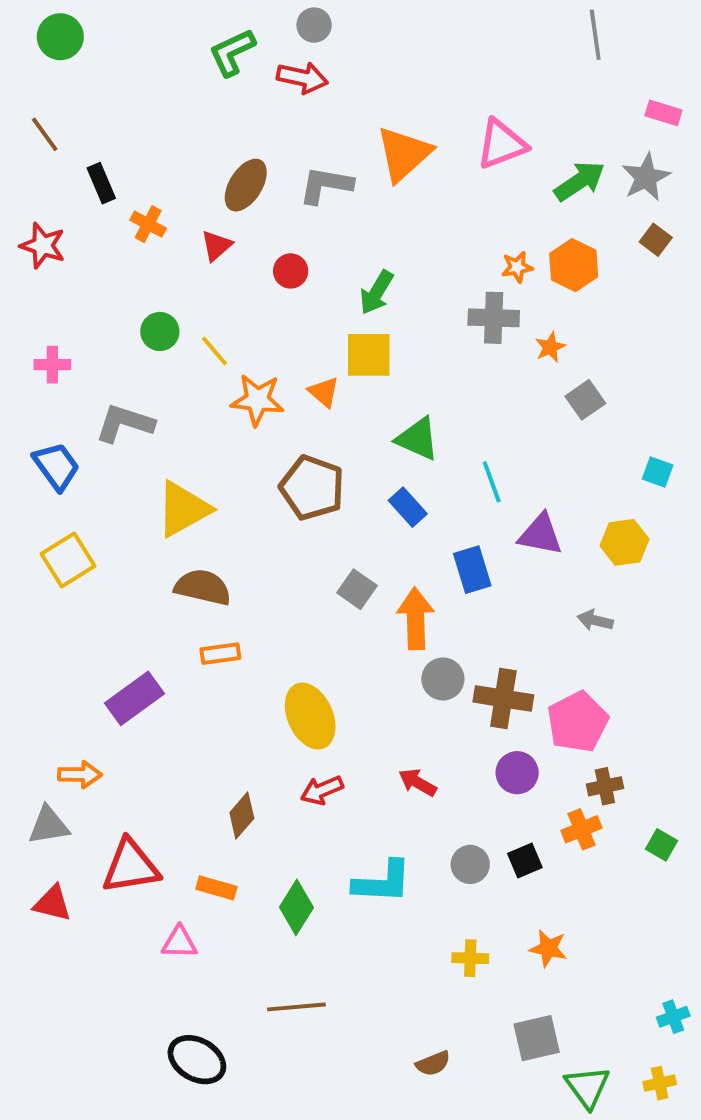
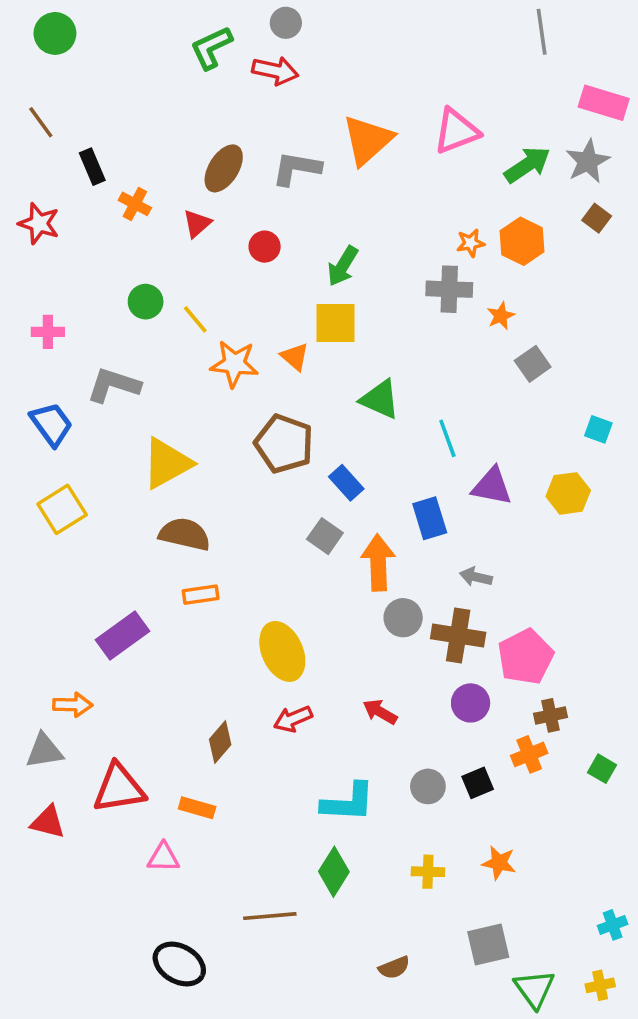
pink rectangle: (663, 113) -> (604, 103), size x1.5
blue rectangle: (408, 507) -> (346, 483), moved
gray arrow: (595, 620) -> (476, 577), moved
green diamond: (296, 907) -> (334, 872), moved

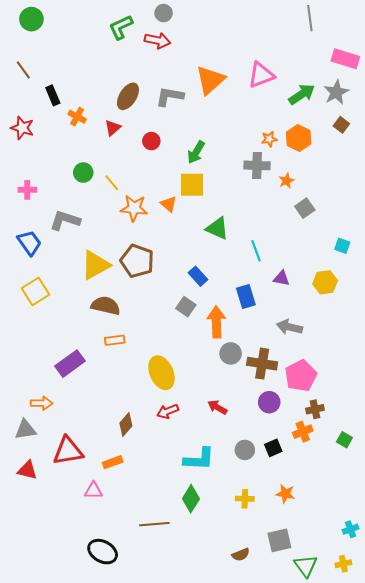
brown pentagon: (284, 444) -> (137, 261), moved
purple triangle: (492, 486) -> (281, 278), size x0.7
gray arrow: (476, 577) -> (290, 327), moved, size x1.4
orange rectangle: (197, 808) -> (113, 462), turned -36
brown semicircle: (394, 968) -> (241, 555), moved

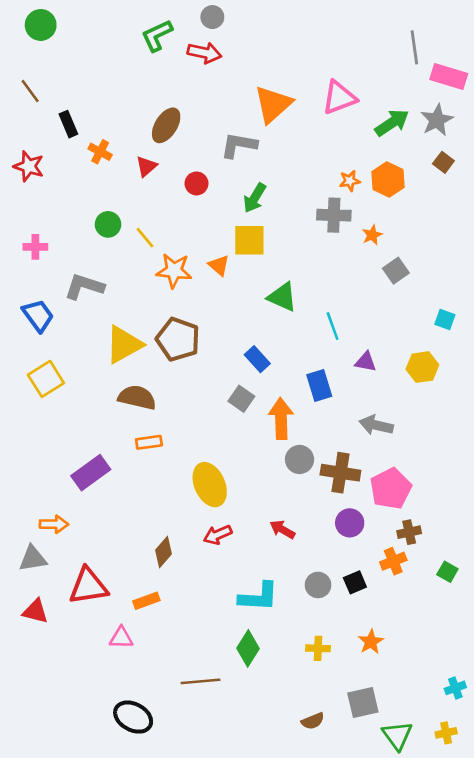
gray line: (310, 18) -> (414, 47), moved
gray L-shape: (170, 96) -> (239, 145), moved
orange star: (285, 494) -> (371, 642), turned 30

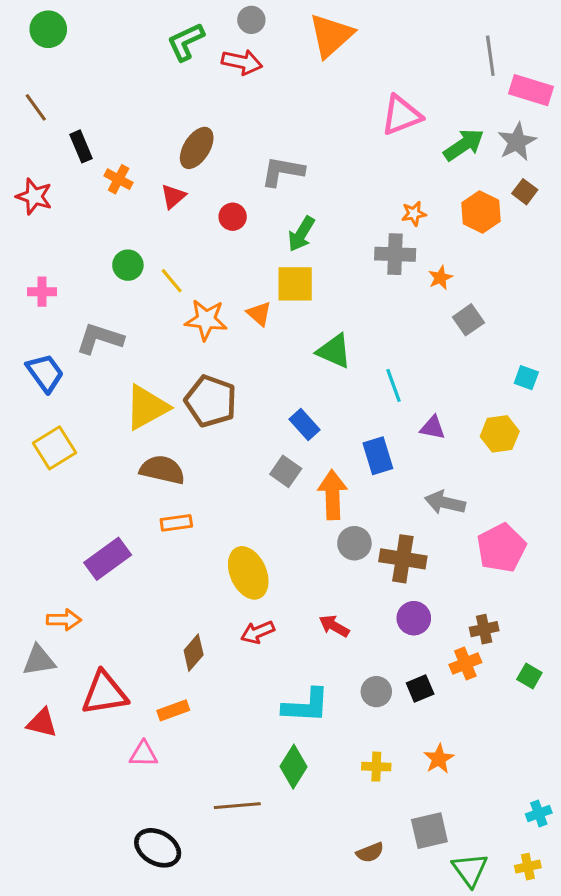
orange triangle: (273, 104) -> (331, 35), moved
orange hexagon: (388, 179) -> (481, 212), moved
pink pentagon: (391, 489) -> (501, 548), moved

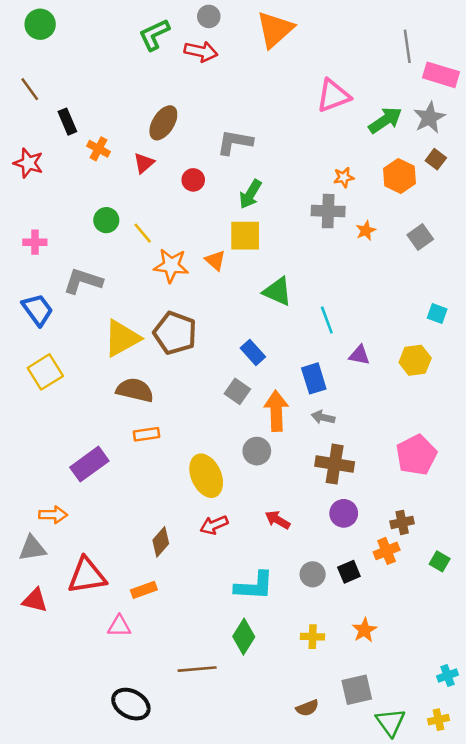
gray square: (468, 320) -> (420, 237), moved
gray arrow: (445, 503) -> (323, 417), moved, size x0.7
gray circle: (354, 543) -> (257, 451), moved

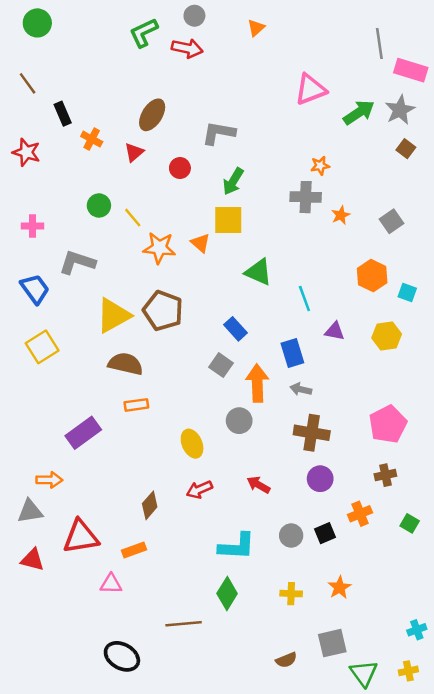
orange triangle: (275, 29) -> (256, 28), size x0.5
orange hexagon: (399, 176) -> (372, 276), moved
yellow ellipse: (206, 476) -> (192, 444), size x0.7
brown cross: (402, 522) -> (385, 475), moved

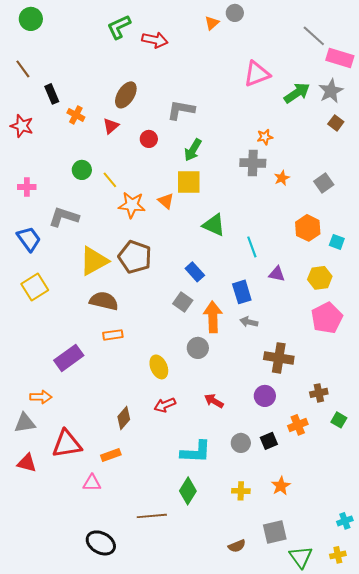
gray circle: (194, 16) -> (235, 13), moved
gray line: (379, 44) -> (314, 36), turned -40
pink pentagon: (388, 424) -> (327, 318), moved
brown cross: (312, 433) -> (279, 358), moved
green square: (410, 523) -> (339, 420), moved

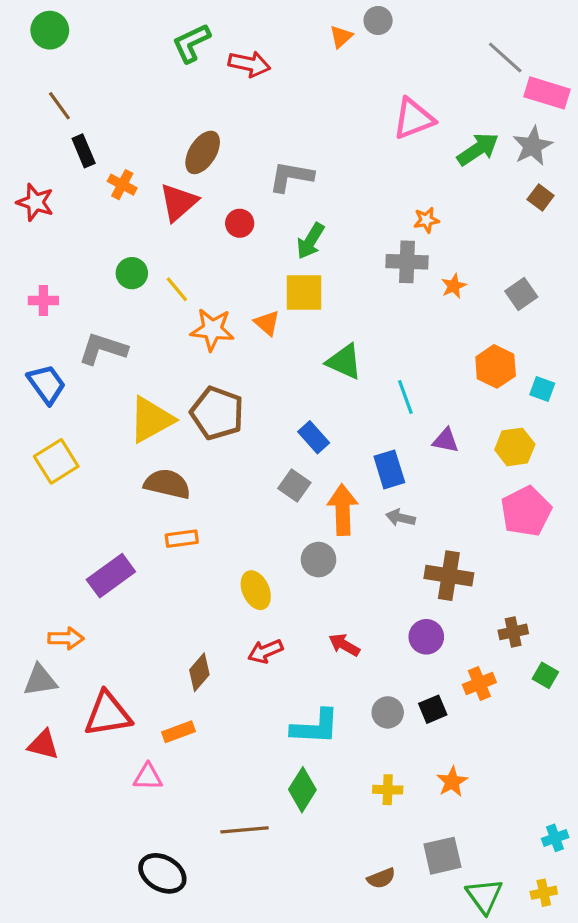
brown line: (23, 69) -> (59, 106), moved
red triangle: (111, 126) -> (178, 202), size x1.5

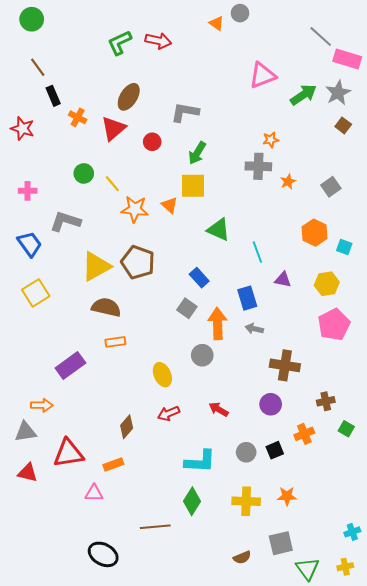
orange triangle: (341, 37) -> (217, 23), turned -42
green L-shape: (191, 43) -> (119, 43), moved
orange star: (452, 782) -> (287, 496), turned 30
yellow cross: (388, 790) -> (246, 501), size x1.5

